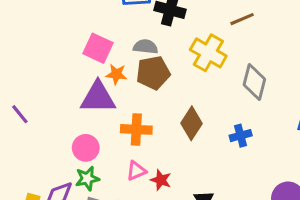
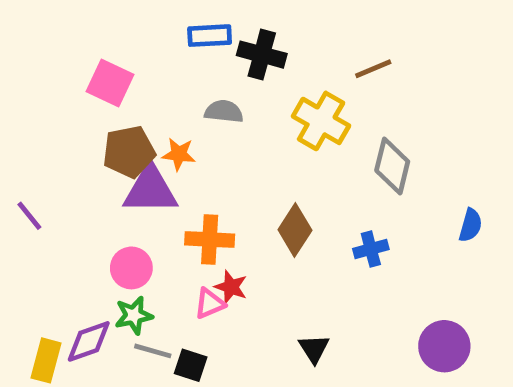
pink square: (98, 48) -> (110, 83), moved
brown pentagon: (153, 73) -> (129, 152), moved
red star: (161, 180) -> (231, 287), moved

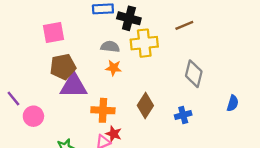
pink square: (110, 83) -> (53, 32), turned -35
yellow cross: (321, 121) -> (144, 43), moved, turned -36
orange star: (179, 154) -> (114, 68), moved
pink circle: (131, 268) -> (33, 116), moved

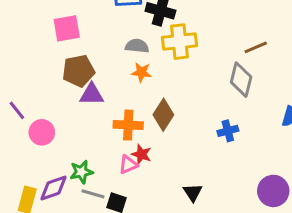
brown line: (184, 25) -> (256, 47), moved
purple triangle: (74, 86) -> (92, 94), size x0.7
brown diamond: (145, 106) -> (163, 115), moved

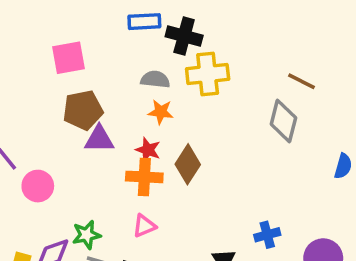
brown line: (256, 47) -> (302, 81), turned 50
blue cross: (228, 131) -> (267, 235), moved
red star: (141, 154) -> (148, 150), moved

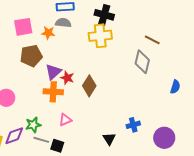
black cross: (184, 36) -> (104, 15), moved
gray semicircle: (155, 79) -> (63, 23), moved
orange star: (161, 112) -> (48, 33), moved
purple triangle: (99, 139) -> (53, 72), moved, turned -42
orange cross: (144, 177) -> (53, 92), moved

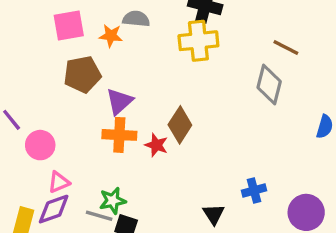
red star: (67, 78) -> (156, 145), moved
pink triangle: (65, 120) -> (59, 182), moved
green star: (33, 125) -> (113, 201), moved

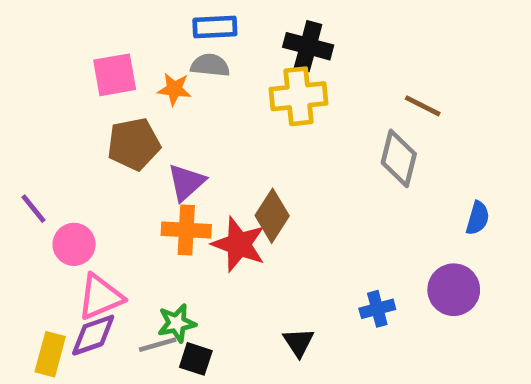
red star: (156, 145) -> (239, 244), size x1.6
pink triangle: (59, 182) -> (100, 297), size x1.5
purple circle: (306, 212) -> (454, 290), moved
black triangle: (214, 214) -> (299, 342), moved
gray line: (99, 216) -> (158, 345), turned -32

